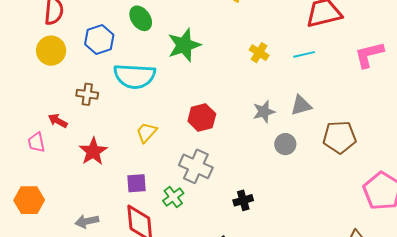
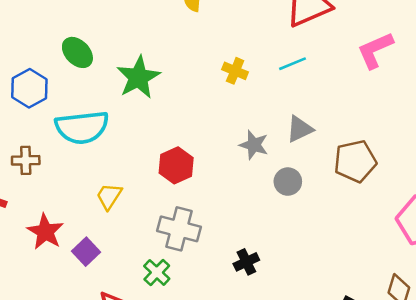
gray star: (264, 112) -> (254, 145), turned -30
purple square: (137, 183) -> (86, 252), moved, turned -30

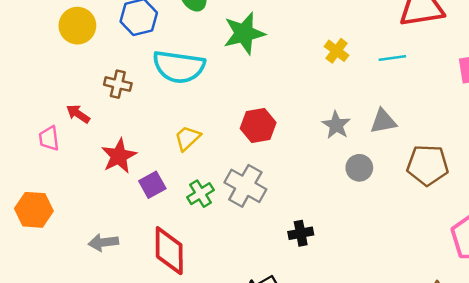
green cross: (157, 272) -> (200, 194), moved

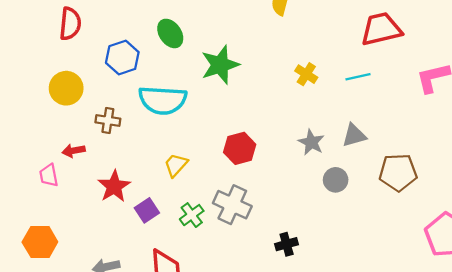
yellow circle: (77, 26) -> (66, 88), moved
red arrow: (78, 114) -> (74, 151), turned -40

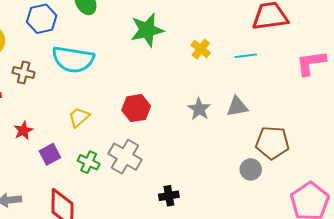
green star: (220, 65) -> (147, 30), moved
gray circle: (336, 180) -> (251, 169), moved
red star: (114, 186) -> (23, 131), size x0.7
green cross: (192, 215) -> (89, 162), turned -35

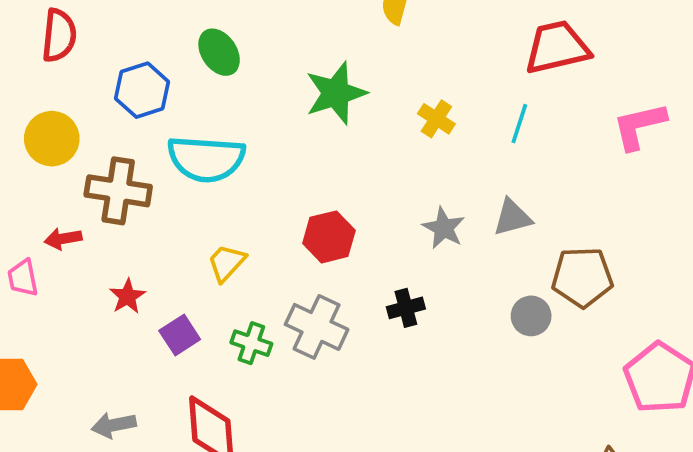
cyan line: (246, 56) -> (519, 124), turned -60
brown cross: (24, 72) -> (118, 191), size x1.6
gray circle: (251, 169) -> (531, 316), moved
black cross: (169, 196) -> (406, 308), moved

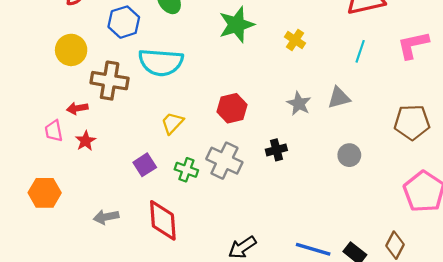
cyan line: (519, 124) -> (360, 51), moved
brown pentagon: (582, 277) -> (412, 122), moved
red star: (127, 296) -> (86, 141), moved

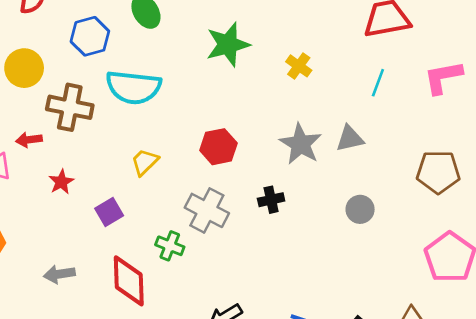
gray star: (299, 104) -> (301, 144), size x1.4
red star: (86, 141) -> (61, 182), moved
green cross: (186, 170) -> (170, 246), moved

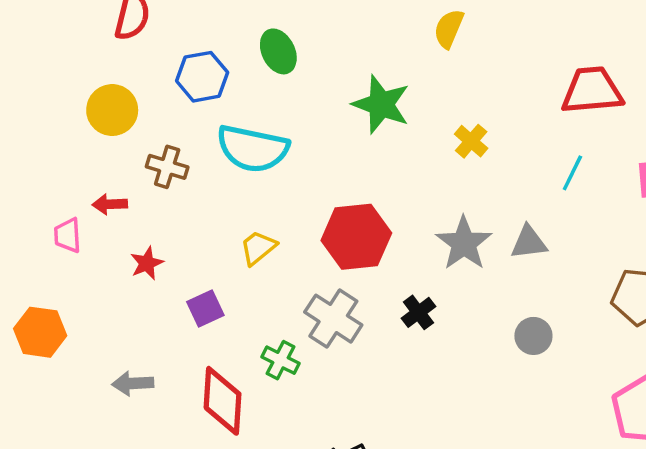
green star: (228, 45) -> (381, 104), turned 30
brown cross: (70, 107) -> (167, 167), size x0.7
red hexagon: (218, 147) -> (356, 237), size x1.4
black cross: (271, 200) -> (418, 312), turned -30

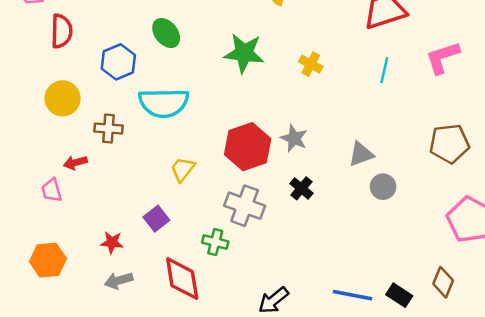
gray triangle: (529, 242) -> (361, 154), moved
gray star: (464, 243) -> (294, 138), moved, size x0.7
red star: (147, 263) -> (112, 242), moved, turned -30

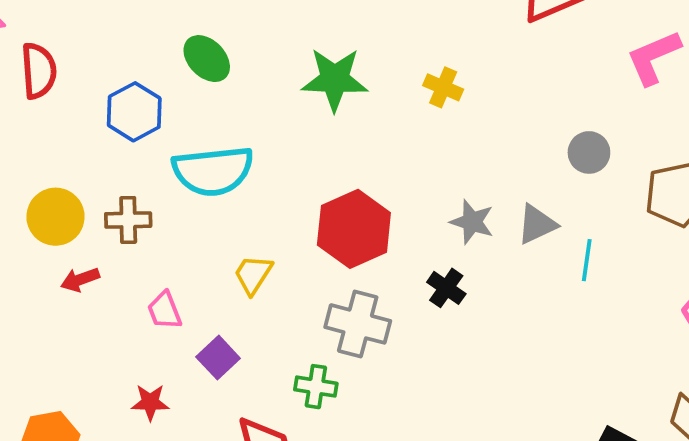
cyan line: (384, 70) -> (587, 260), moved
yellow circle: (63, 98) -> (56, 217), moved
gray star: (294, 138) -> (472, 222), moved
gray circle: (383, 187) -> (589, 152), moved
pink trapezoid: (52, 190) -> (165, 310), moved

